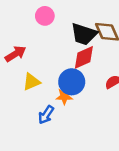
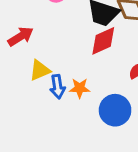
blue circle: (72, 82) -> (115, 110), moved
blue arrow: (46, 115) -> (58, 87), moved, turned -42

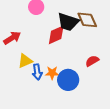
red diamond: (103, 41) -> (56, 35), moved
blue circle: (115, 110) -> (68, 80), moved

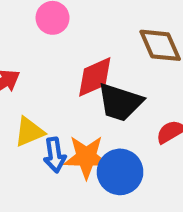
black trapezoid: (68, 22) -> (120, 102), moved
orange star: (52, 73) -> (86, 157), size x1.5

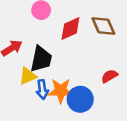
red diamond: (95, 77) -> (70, 28), moved
black trapezoid: (120, 102) -> (41, 59), moved, turned -96

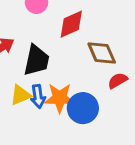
brown diamond: (103, 26) -> (102, 53), moved
yellow triangle: (28, 76) -> (21, 95), moved

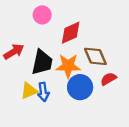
orange star: (60, 98) -> (68, 66), moved
blue circle: (83, 108) -> (80, 87), moved

